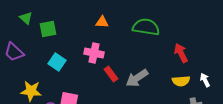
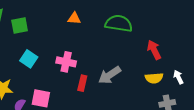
pink cross: (94, 53) -> (66, 62), moved
red rectangle: (111, 74) -> (82, 83), moved, turned 49

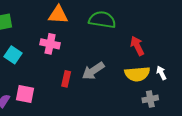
orange triangle: (74, 18) -> (58, 15), size x1.5
pink cross: (66, 62) -> (50, 44), moved
yellow semicircle: (154, 78) -> (137, 74), size x1.4

